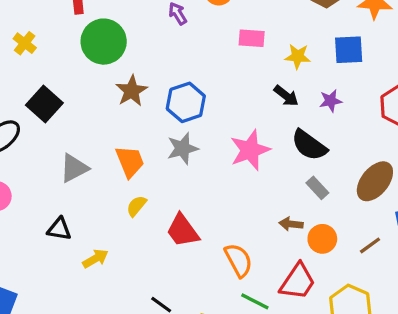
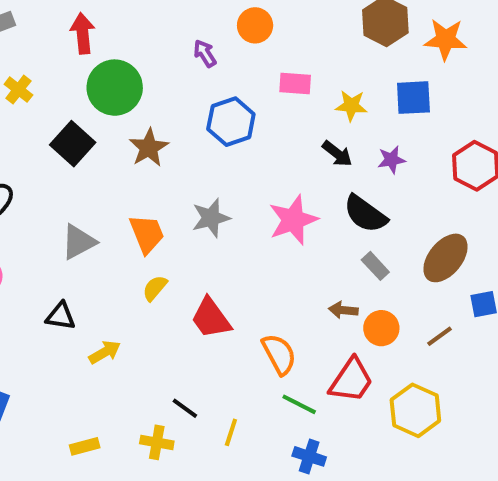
blue hexagon: (186, 102) -> (231, 122), moved
black square: (44, 104) -> (73, 144), moved

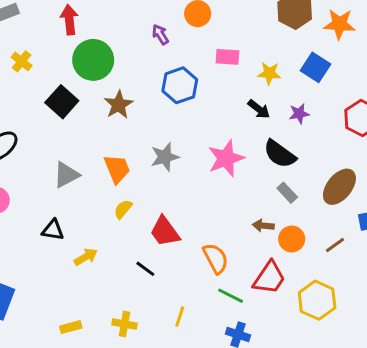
blue square: (413, 98) -> (316, 67), turned 36
black line: (185, 408) -> (145, 269), moved

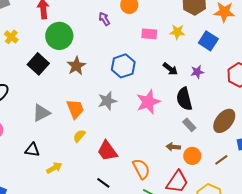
yellow star: (269, 73) -> (177, 32), moved
blue hexagon: (180, 85) -> (123, 66), moved
black semicircle: (280, 154) -> (184, 99), turned 40
black line: (145, 269) -> (103, 183), moved

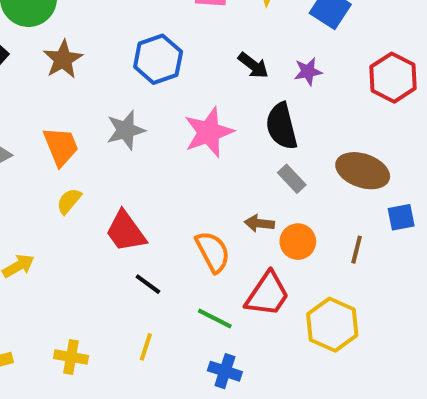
brown ellipse: (224, 121) -> (363, 171), turned 70
brown line: (221, 160) -> (357, 250), turned -40
orange semicircle: (141, 169) -> (213, 252), moved
black line: (103, 183) -> (148, 284), moved

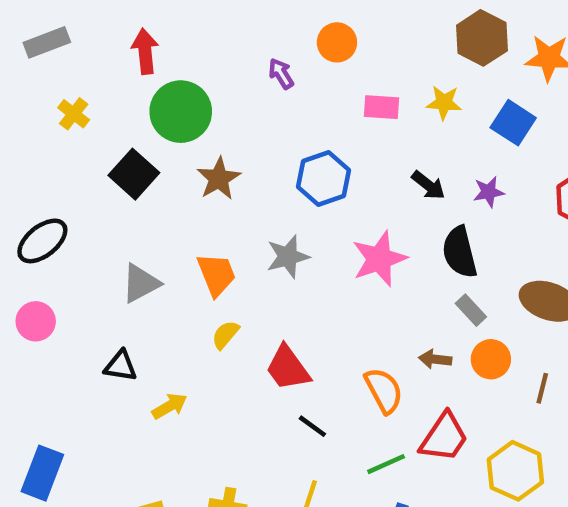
orange circle: (298, 242) -> (491, 359), moved
green line: (215, 319) -> (386, 464), turned -51

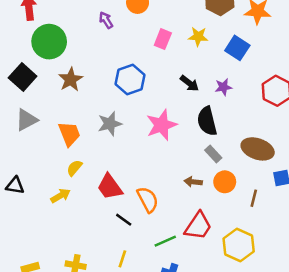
pink rectangle: (382, 107) -> (163, 39), turned -72
gray triangle: (141, 283) -> (26, 120), moved
orange semicircle: (384, 390) -> (148, 199), moved
yellow arrow: (170, 406) -> (60, 196), moved

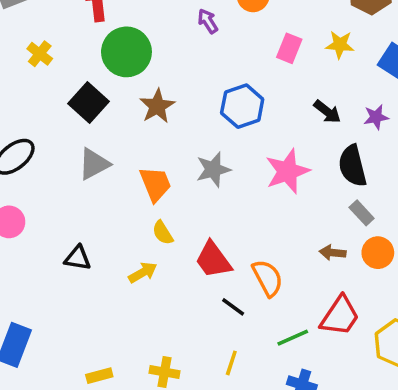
yellow semicircle: (74, 168) -> (163, 233), turned -72

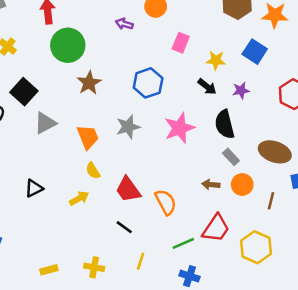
purple arrow: (208, 21) -> (124, 24), turned -42
yellow star: (340, 45) -> (216, 60), moved
black square: (89, 103) -> (24, 92), moved
black triangle: (78, 258) -> (34, 188), turned -36
black line: (233, 307) -> (124, 227), moved

